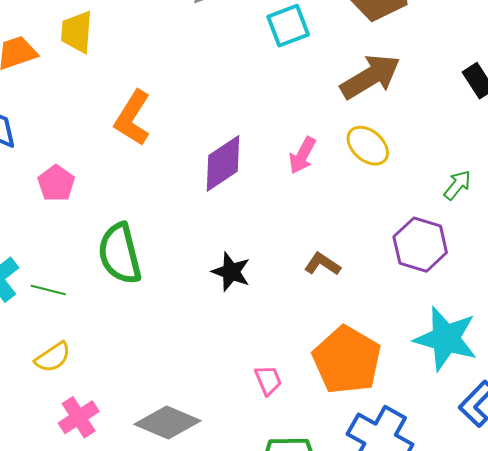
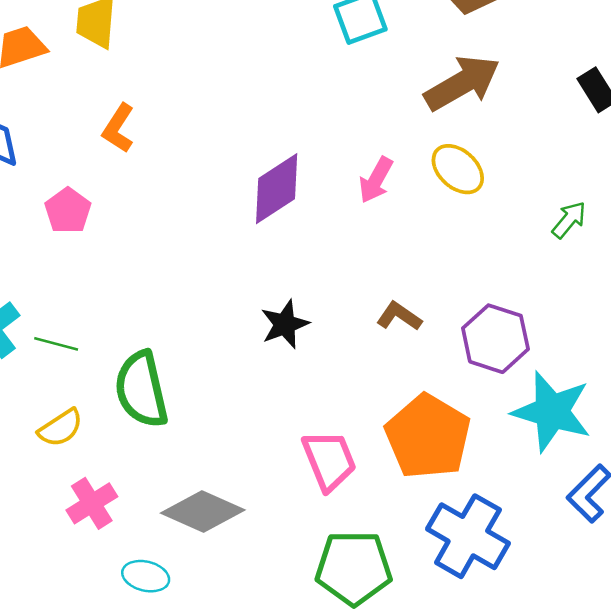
orange L-shape: (133, 118) -> (118, 128), moved, size x0.7
purple hexagon: (420, 245) -> (495, 339), moved
green semicircle: (120, 254) -> (141, 390), moved
black star: (231, 272) -> (285, 324), turned 30
pink trapezoid: (268, 380) -> (329, 460), size x1.6

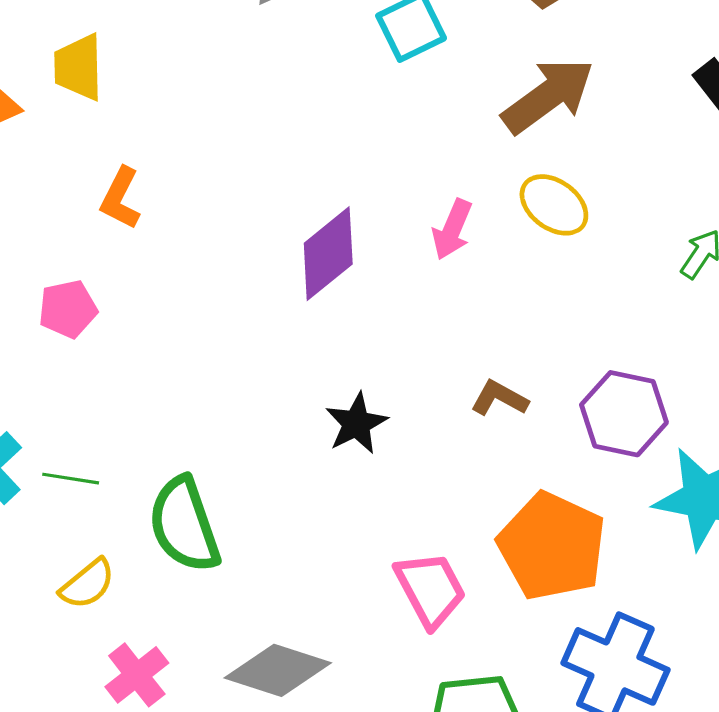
pink pentagon: (68, 211) -> (68, 309), turned 30

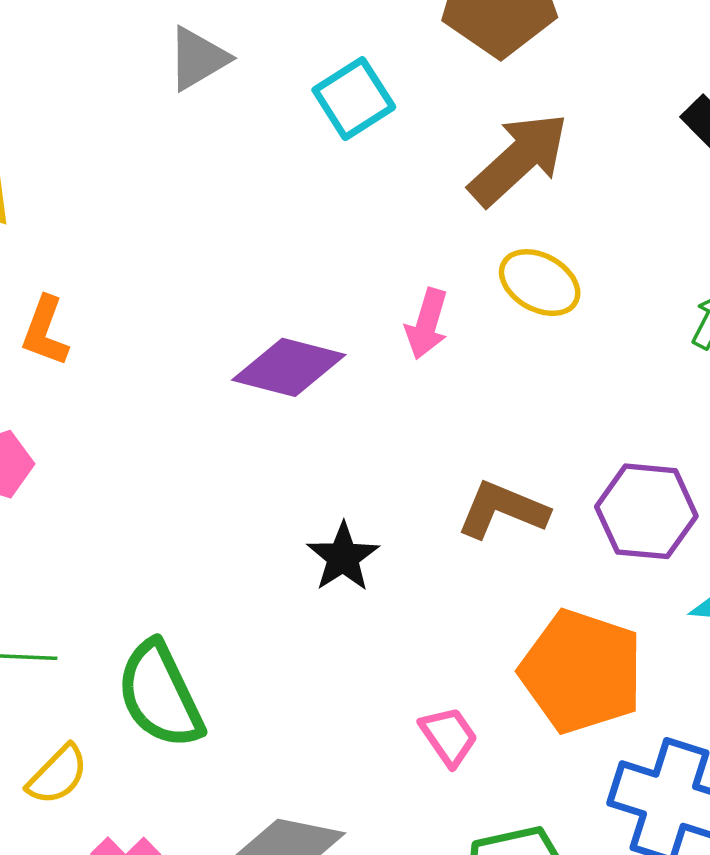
purple diamond: (328, 254) -> (289, 367), turned 60
brown L-shape: (499, 398) -> (503, 510), size x1.4
pink trapezoid: (430, 589) -> (449, 736), size x0.7

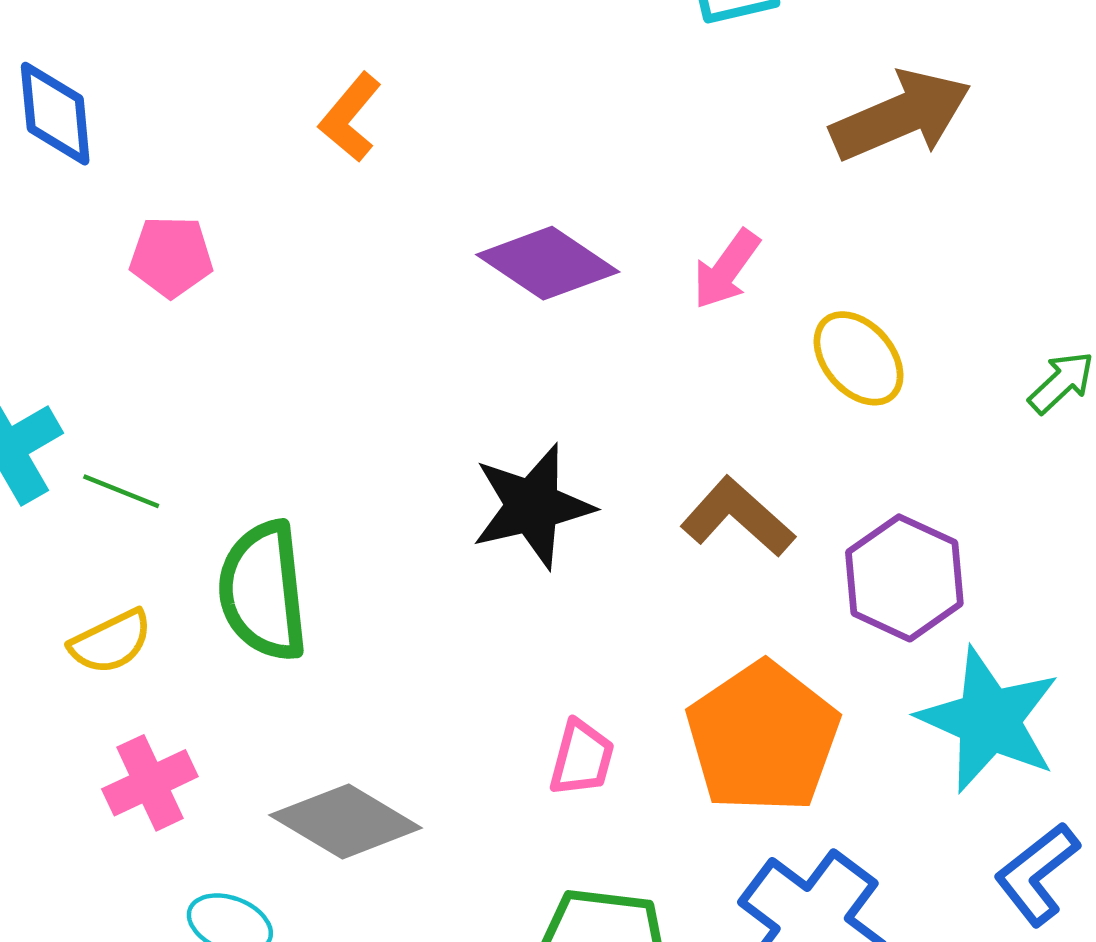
yellow ellipse: (540, 283) -> (859, 358), moved
orange L-shape: (45, 331) -> (350, 117), moved
black star: (343, 557) -> (533, 506), size x1.4
pink trapezoid: (449, 736) -> (582, 758), turned 30

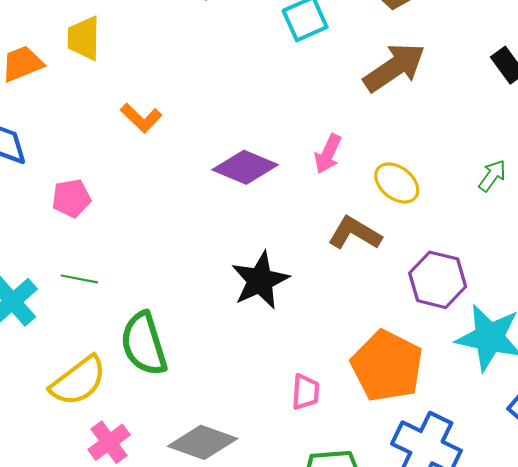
orange L-shape: (350, 117) -> (141, 118), turned -75
green line: (121, 491) -> (79, 279), moved
brown L-shape: (738, 517) -> (355, 233), moved
yellow semicircle: (111, 642) -> (78, 381), size x1.5

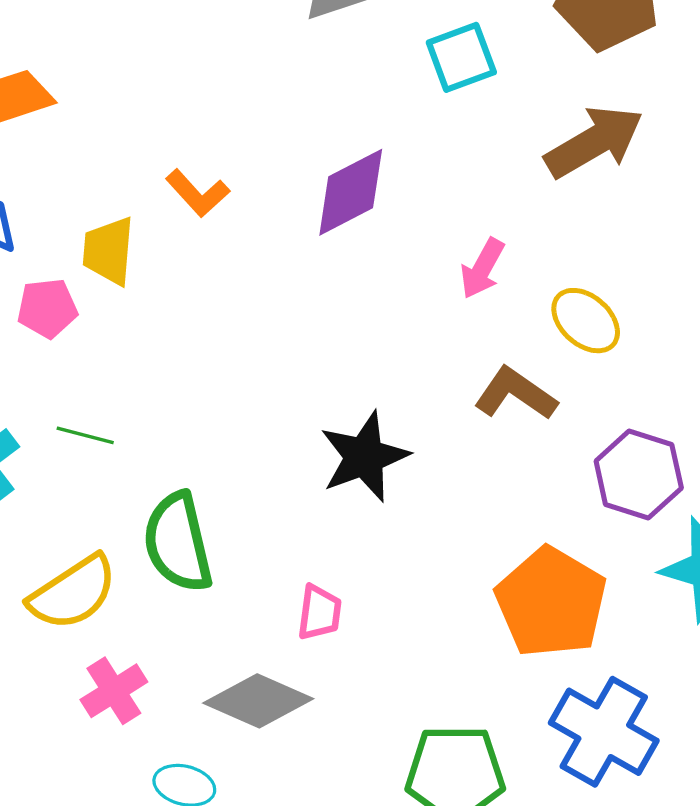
yellow trapezoid: (84, 38) -> (109, 251), moved
purple diamond: (245, 167) -> (351, 192), moved, turned -54
pink pentagon: (71, 198) -> (47, 308), moved
pink trapezoid: (306, 392) -> (319, 613), moved

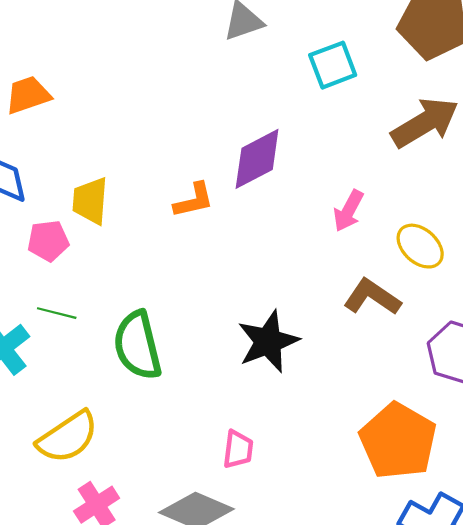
orange L-shape: (198, 193) -> (194, 200), moved, turned -60
green line: (85, 435) -> (57, 313), moved
green semicircle: (178, 542) -> (138, 345), moved

